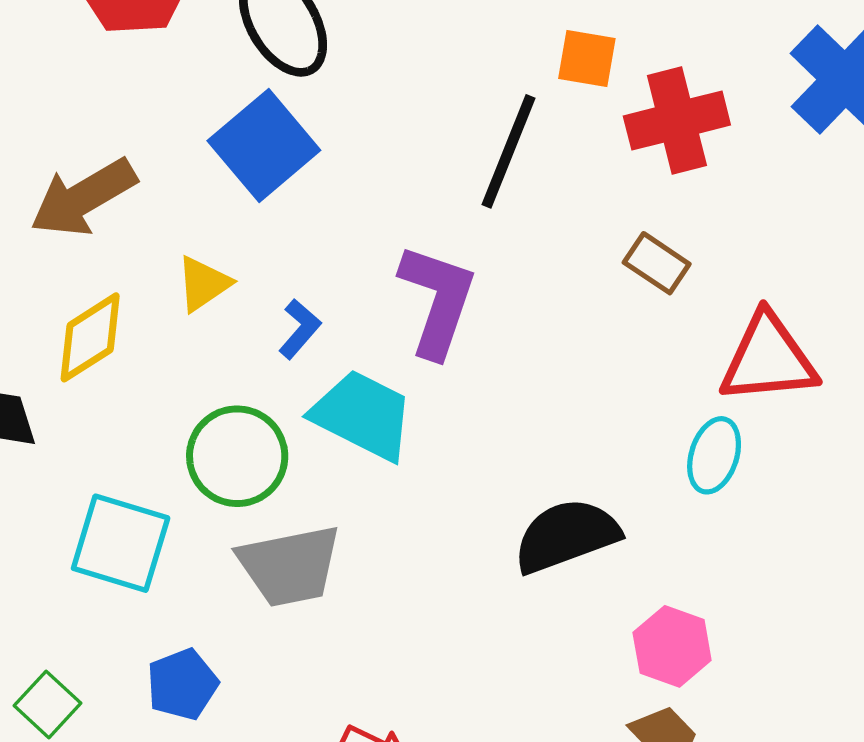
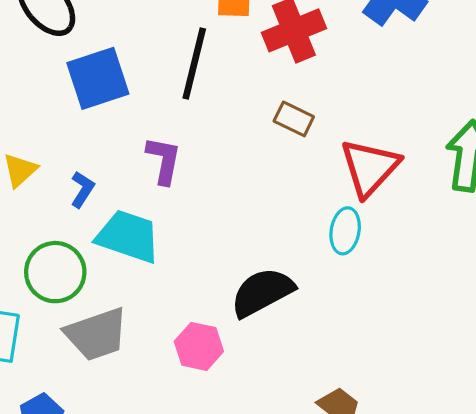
blue square: (264, 145) -> (98, 78), moved, turned 30
purple L-shape: (437, 300) -> (164, 160), size x0.7
red triangle: (768, 359) -> (370, 167), turned -34
pink hexagon: (672, 646) -> (199, 346), moved

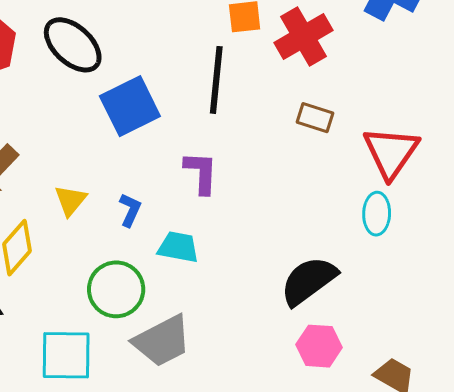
cyan trapezoid: (128, 236) -> (178, 247), size x0.7
pink hexagon: (199, 346) -> (319, 346), moved

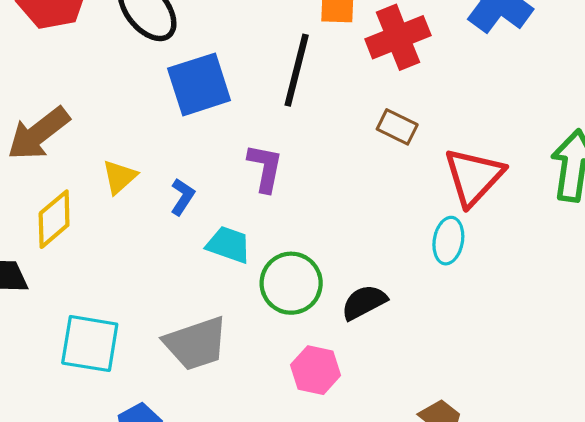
black semicircle: (309, 281) -> (364, 302), size x0.7
green circle: (116, 289) -> (291, 283), moved
pink hexagon: (319, 346) -> (316, 370), moved

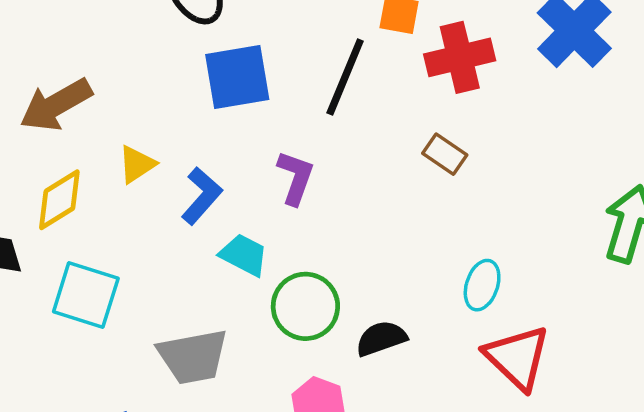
red triangle: (474, 177) -> (517, 358), moved, turned -38
blue L-shape: (182, 197) -> (202, 196), size x1.4
cyan square: (90, 344) -> (86, 295), moved

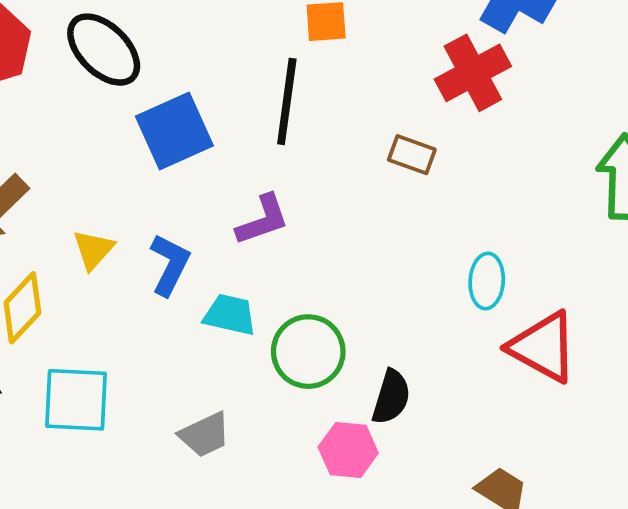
red cross: (460, 57) -> (473, 73), moved
purple L-shape: (295, 178) -> (263, 220), turned 66
black semicircle: (381, 338) -> (391, 397), moved, turned 141
gray trapezoid: (193, 357) -> (205, 435), size x0.7

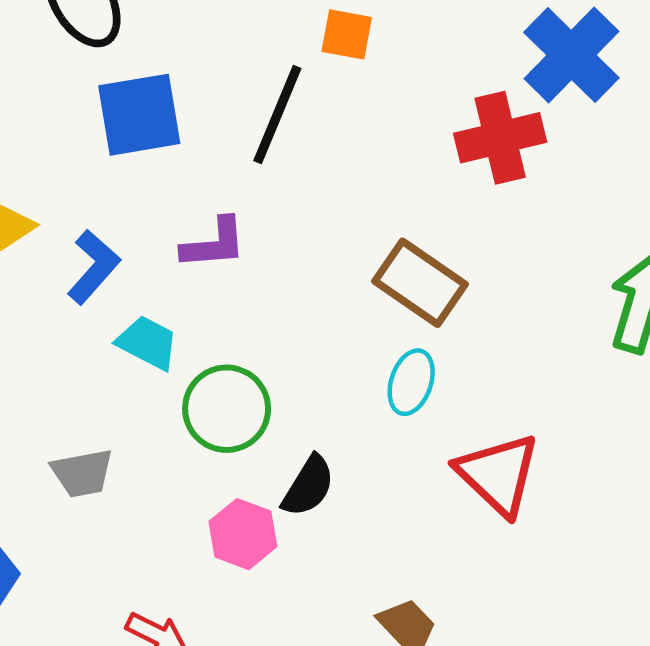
brown rectangle: (412, 155) -> (420, 283), moved, size x1.6
cyan ellipse: (487, 281) -> (411, 382), moved

